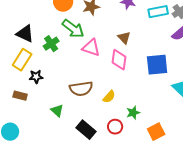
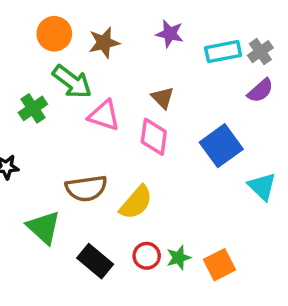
blue square: (157, 65) -> (221, 146), turned -30
yellow semicircle: (109, 97) -> (136, 203), size x1.5
green triangle: (57, 111) -> (44, 227), size x1.5
green star: (133, 113) -> (179, 258), moved

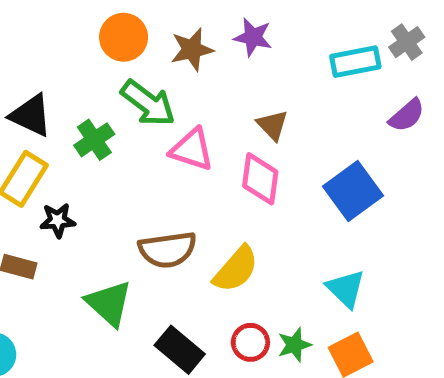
purple star: (170, 34) -> (253, 37), moved
gray cross: (260, 52) -> (407, 42), moved
cyan triangle: (262, 187) -> (346, 289), moved

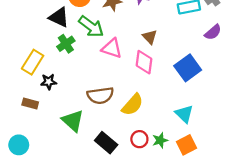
black triangle: (31, 115) -> (59, 17), moved

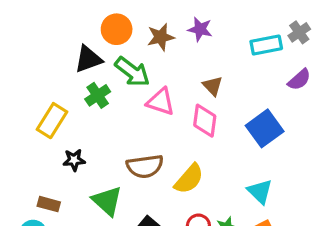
black triangle: (59, 17) -> (88, 59), turned -45
black star: (49, 82) -> (74, 160), moved
brown rectangle: (30, 104) -> (49, 204), moved

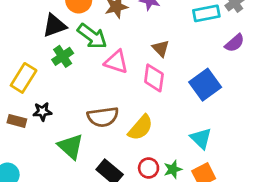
brown rectangle: (49, 204) -> (17, 121), moved

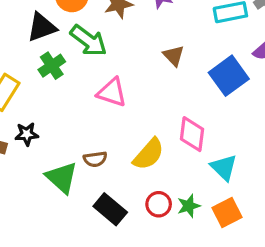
pink triangle: (116, 62) -> (112, 92), moved
pink diamond: (154, 78) -> (192, 134), moved
blue square: (205, 85) -> (229, 76), moved
brown semicircle: (103, 117) -> (95, 159), moved, size x0.6

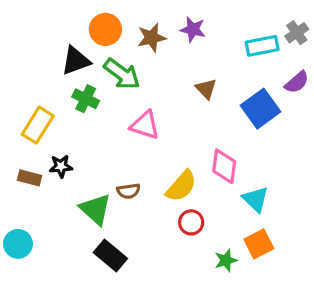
green cross: (52, 66) -> (86, 99), turned -30
red circle: (159, 204) -> (191, 222), moved
green star: (189, 206) -> (226, 260), moved
black rectangle: (110, 209) -> (110, 255), moved

